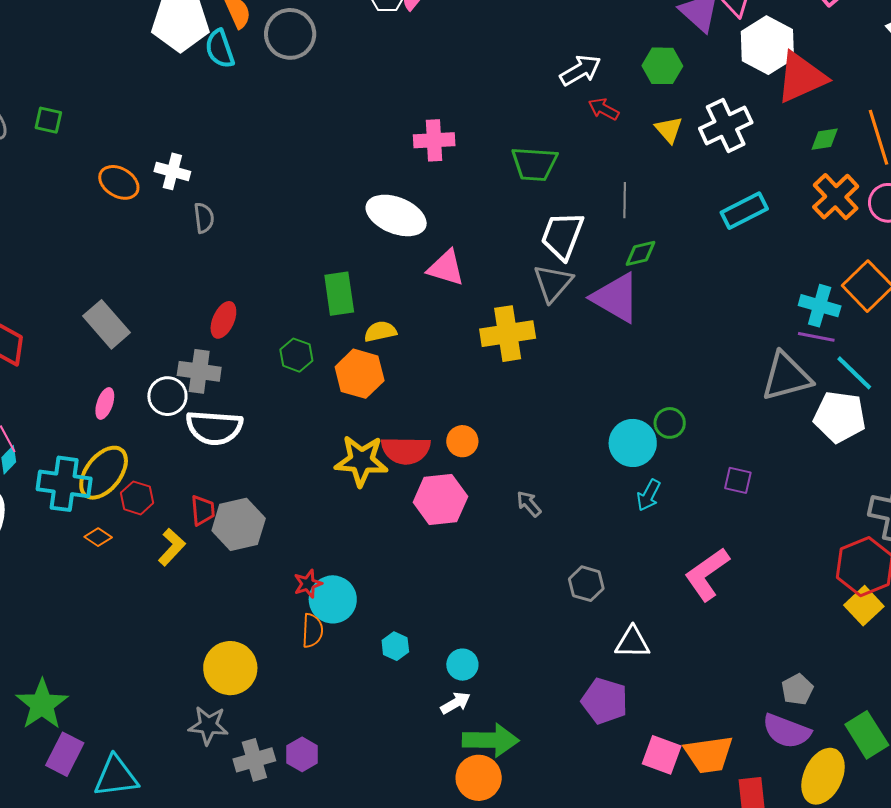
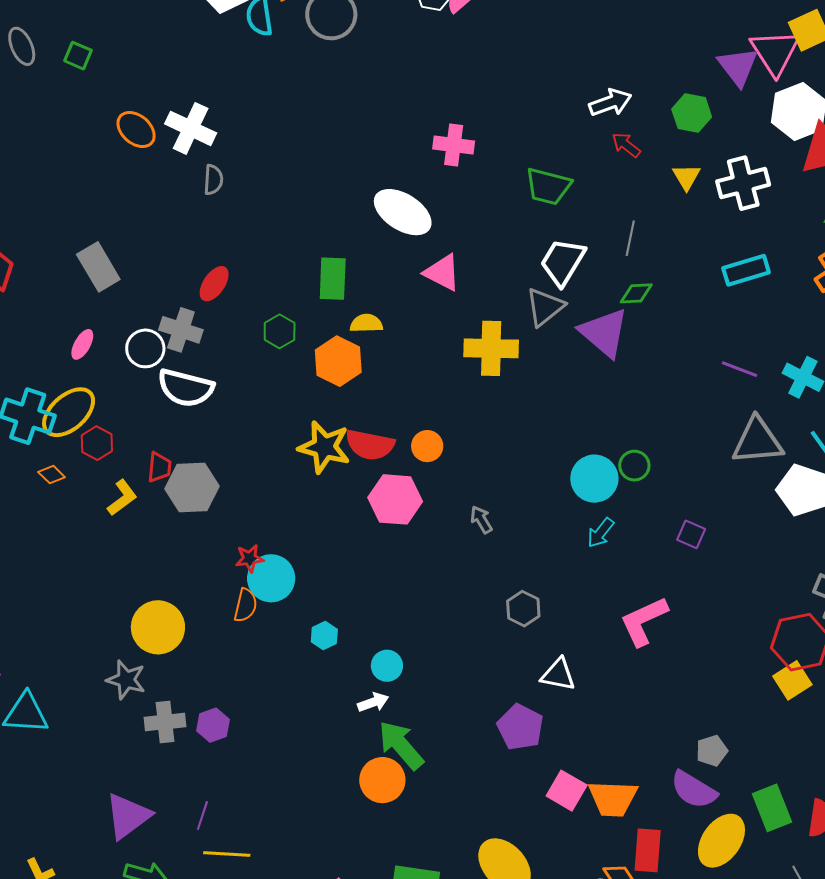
white cross: (172, 171) -> (191, 128), size x1.4
purple line: (816, 337) -> (739, 369), moved
green arrow: (491, 740) -> (401, 745), turned -142

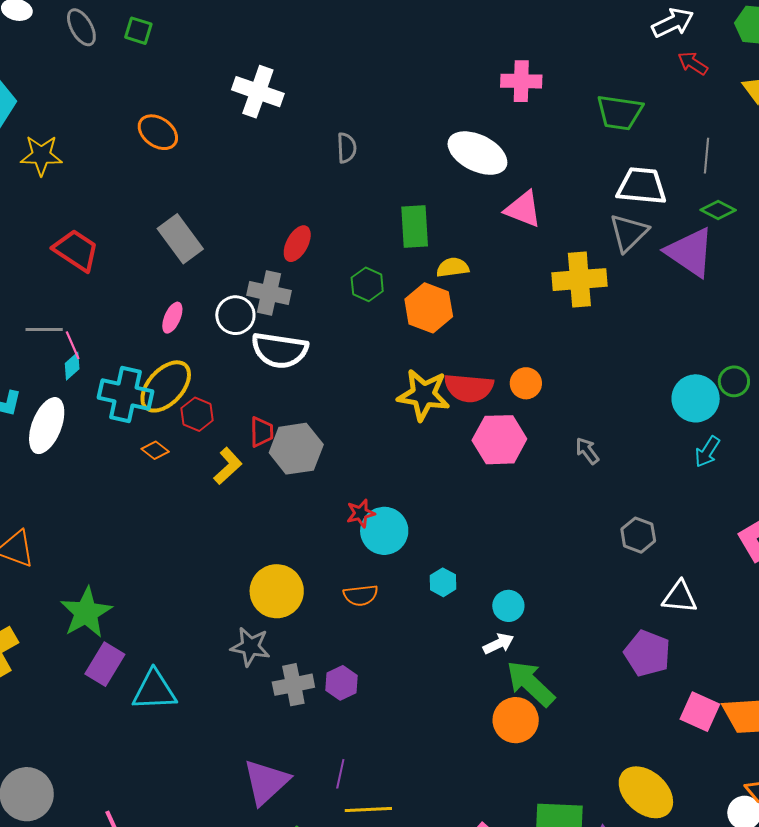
orange ellipse: (136, 130) -> (158, 132), moved
gray semicircle: (213, 180) -> (347, 148), moved
white trapezoid: (563, 262) -> (642, 186), turned 70
green diamond: (636, 293) -> (718, 210), turned 36
orange semicircle: (245, 605) -> (361, 595), moved, turned 76

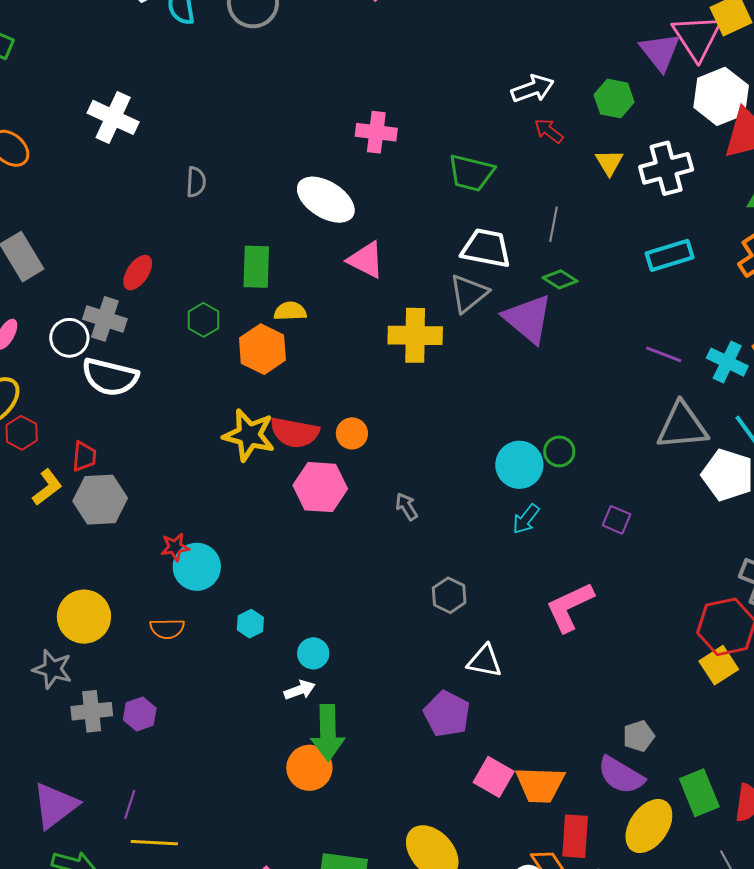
gray hexagon: (296, 449) -> (100, 500), moved
green arrow: (531, 683) -> (328, 733), turned -140

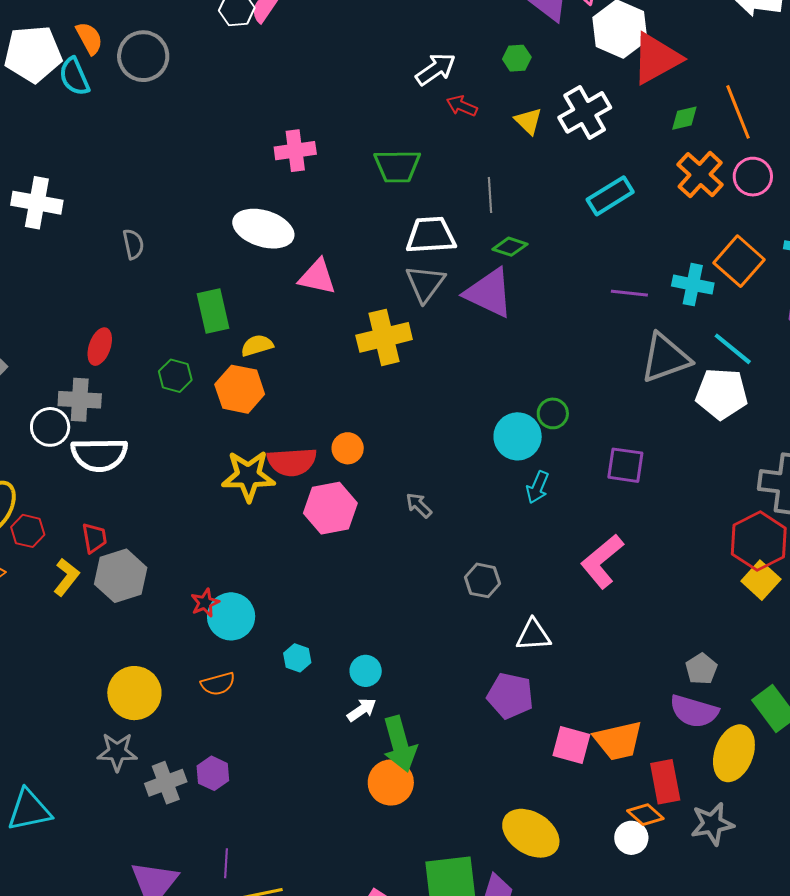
green hexagon: (614, 99) -> (517, 58), size x0.7
purple square: (616, 520) -> (625, 465), size x1.4

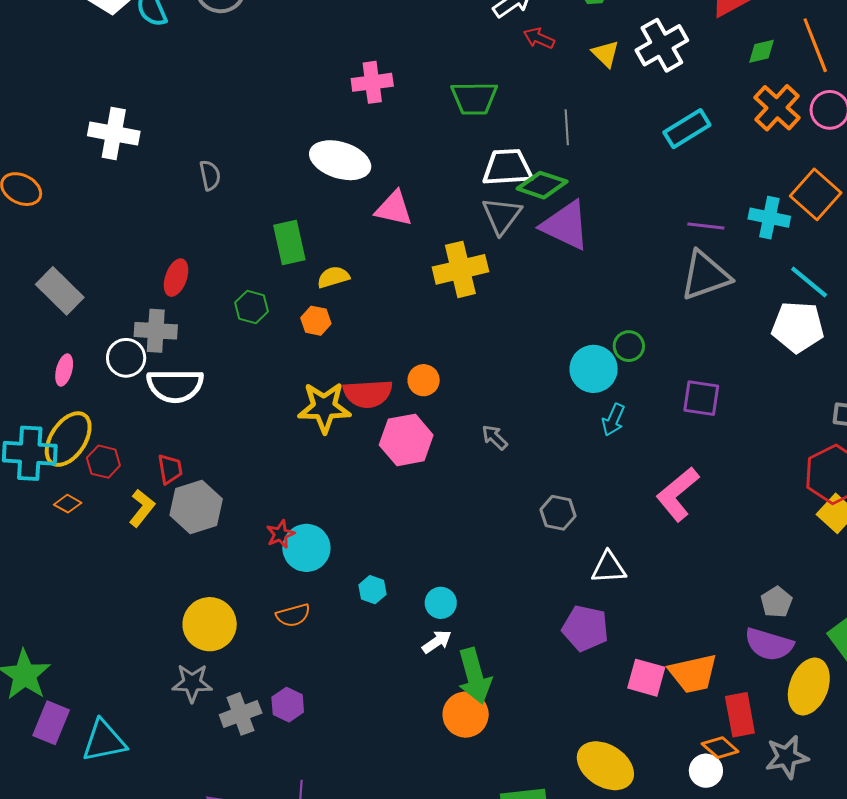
green diamond: (510, 247) -> (542, 185), moved, size x1.4
gray triangle: (665, 358) -> (705, 276), moved
orange hexagon: (240, 389) -> (316, 321), size x0.6

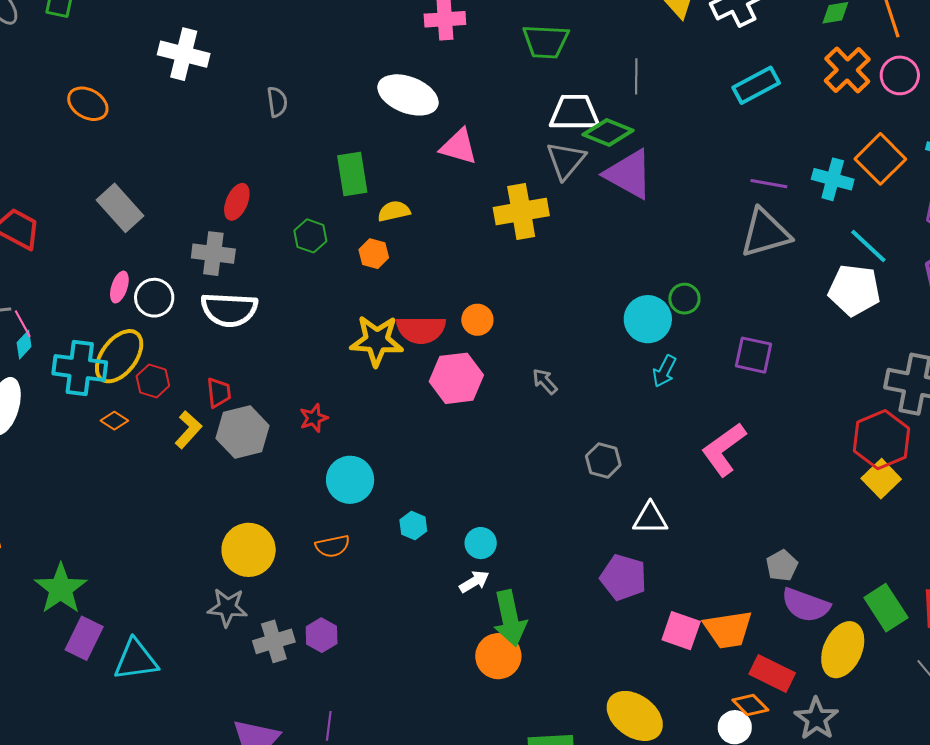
white circle: (126, 358) -> (154, 298), moved
red star: (280, 534) -> (314, 418), moved
gray pentagon: (777, 602) -> (782, 566), moved
red rectangle: (740, 715) -> (772, 674), turned -57
gray star: (787, 757) -> (816, 719), turned -30

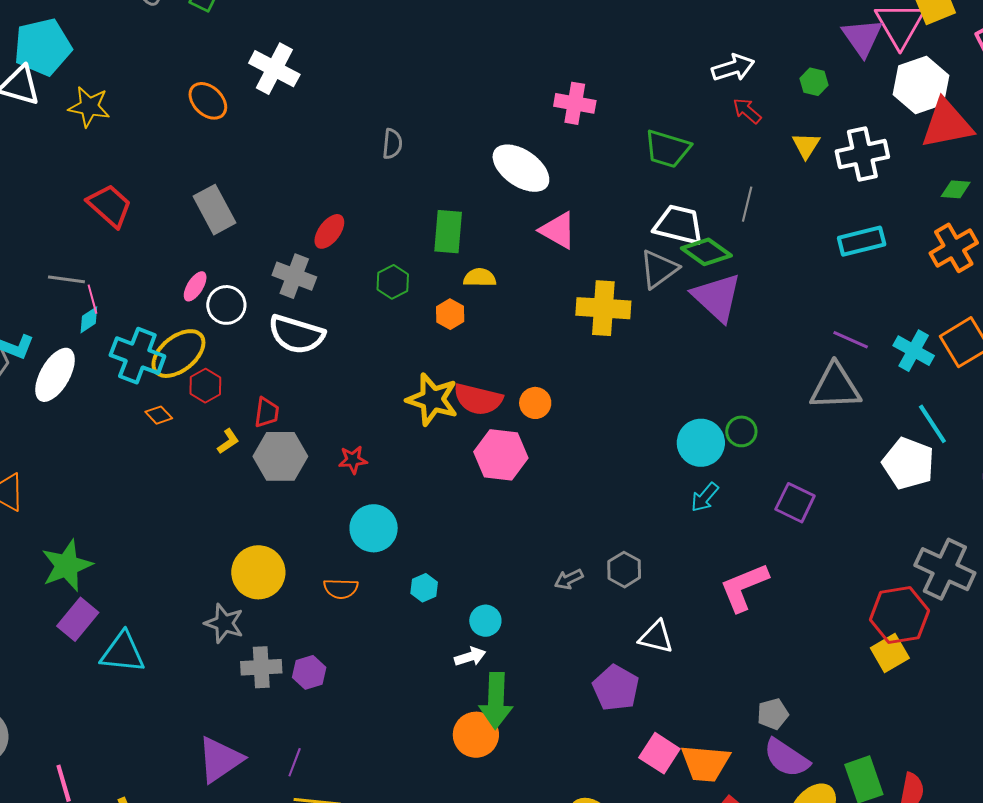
white cross: (184, 54) -> (274, 69), moved
gray arrow: (545, 381) -> (569, 579), moved, turned -88
yellow L-shape: (188, 430) -> (228, 441), size x0.7

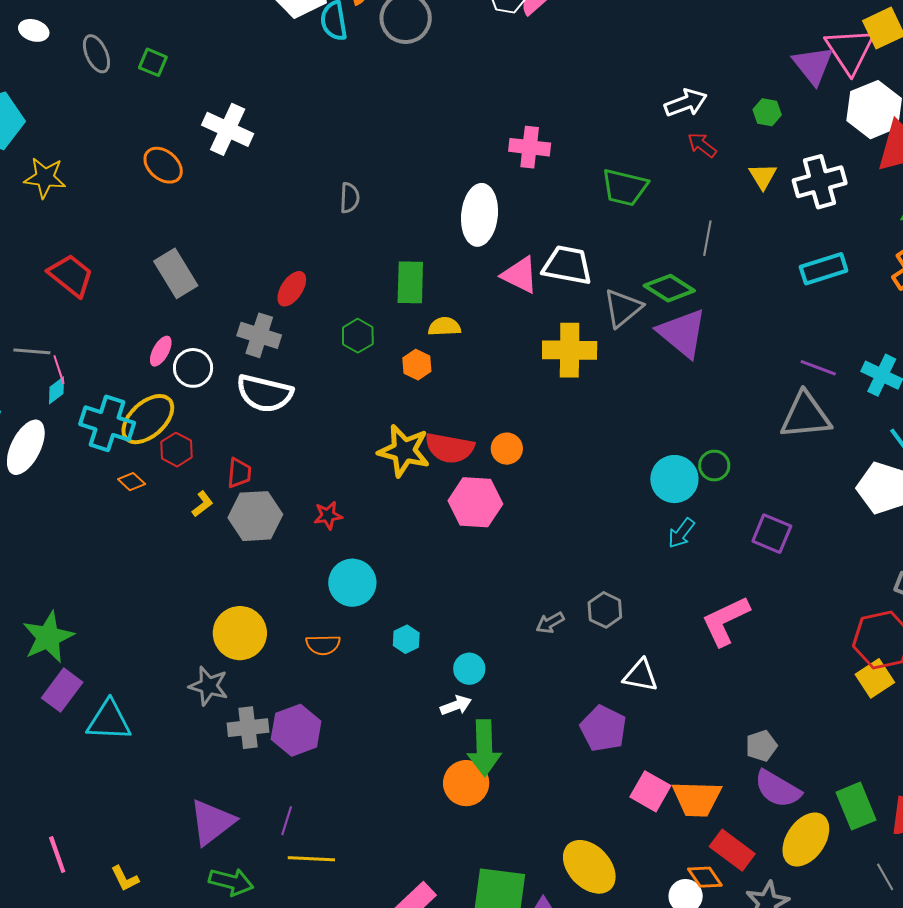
white ellipse: (521, 168) -> (480, 215), turned 64
white trapezoid: (679, 225) -> (567, 265), moved
purple hexagon: (309, 672) -> (296, 730), size x1.5

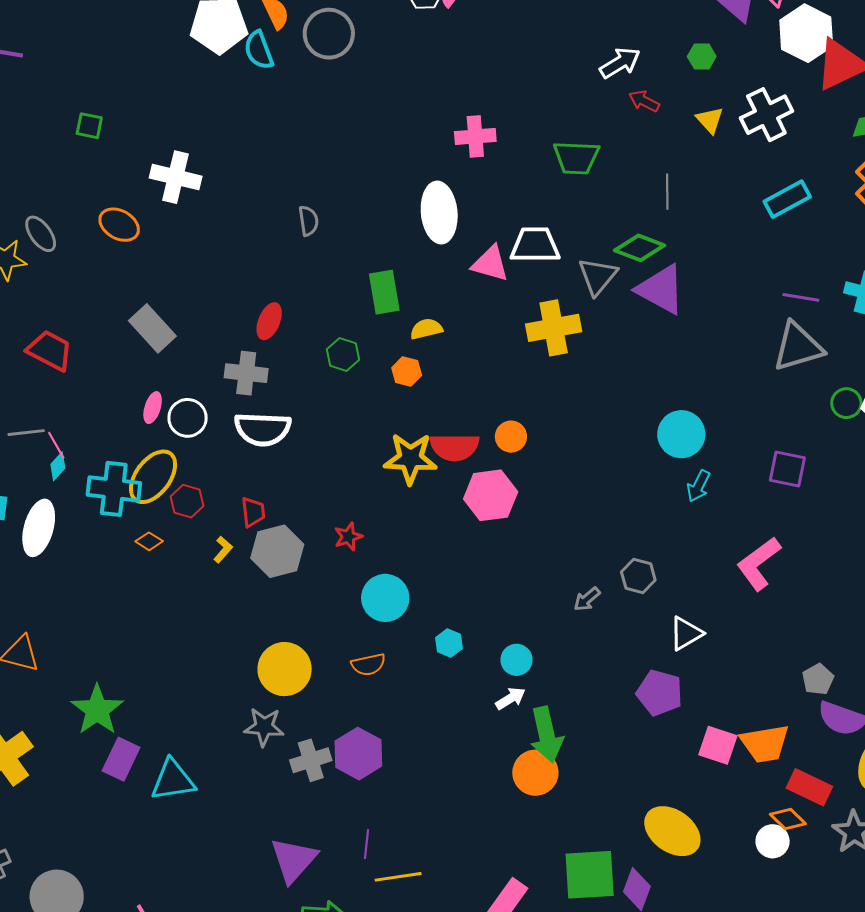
gray ellipse: (96, 54) -> (41, 234), moved
green circle: (714, 466) -> (846, 403), moved
white triangle: (641, 675) -> (686, 633), turned -30

